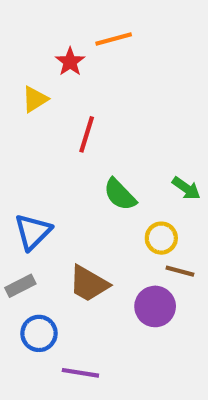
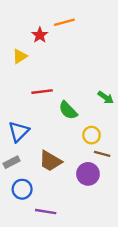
red line: (87, 134) -> (42, 92), moved, turned 66
green arrow: (186, 188) -> (106, 97), moved

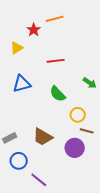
red line: (42, 92) -> (56, 61), moved
blue triangle: (19, 132) -> (22, 84), moved, turned 30
purple line: (46, 212) -> (39, 180), turned 30

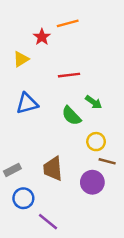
green arrow: (90, 83) -> (94, 102), moved
brown trapezoid: (43, 137) -> (53, 169), turned 55

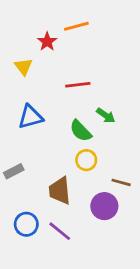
yellow triangle: (21, 59) -> (23, 67), turned -35
yellow circle: (96, 142) -> (86, 160), moved
gray rectangle: (12, 170) -> (14, 171), moved
purple line: (48, 222) -> (60, 231), moved

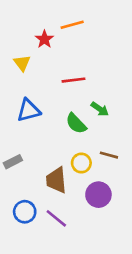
yellow circle: (86, 160) -> (81, 163), moved
brown line: (121, 182) -> (109, 155), moved

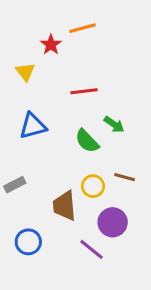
purple line: (56, 218) -> (92, 249), moved

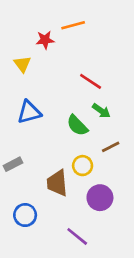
red star: (51, 45) -> (45, 40), turned 30
red line: (84, 91) -> (91, 81), moved, turned 40
brown line: (125, 177) -> (111, 147), moved, turned -42
purple line: (92, 249) -> (77, 236), moved

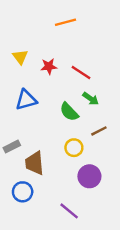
red star: (45, 40) -> (49, 66), moved
brown trapezoid: (57, 183) -> (34, 163), moved

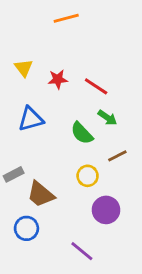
orange line: (66, 22) -> (66, 18), moved
brown trapezoid: (34, 163) -> (41, 194), turned -45

